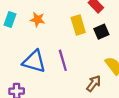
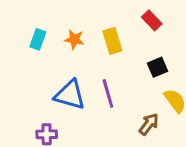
yellow rectangle: (78, 25) -> (112, 41), moved
black square: (101, 32) -> (158, 67), moved

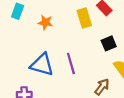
cyan rectangle: (38, 39) -> (18, 11), moved
yellow rectangle: (112, 41) -> (84, 18), moved

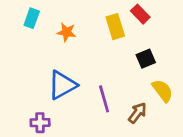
purple line: (71, 63) -> (104, 99), moved
blue triangle: (42, 65) -> (62, 85), turned -45

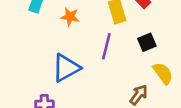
purple line: (104, 99) -> (106, 46), moved, turned 30

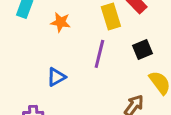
blue triangle: (66, 68) -> (56, 77), size x0.6

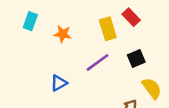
purple line: (99, 54) -> (98, 62), turned 40

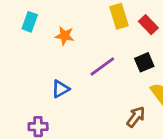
red rectangle: (131, 17) -> (148, 25), moved
yellow rectangle: (108, 29) -> (119, 16), moved

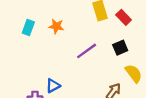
cyan rectangle: (30, 22) -> (28, 27), moved
blue triangle: (60, 89) -> (53, 86), moved

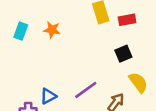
red rectangle: (124, 17) -> (127, 20), turned -56
purple line: (87, 51) -> (86, 90), moved

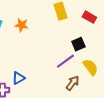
red rectangle: (127, 20) -> (89, 17), moved, turned 40
purple line: (86, 90) -> (65, 61), moved

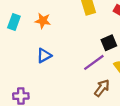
blue triangle: (18, 78) -> (44, 56), moved

